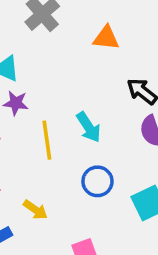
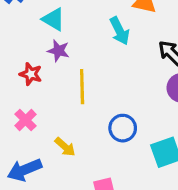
cyan arrow: (89, 127) -> (119, 31), moved

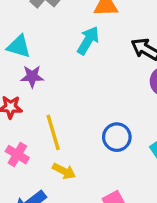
cyan arrow: (119, 31) -> (88, 40), turned -108
yellow line: (82, 87) -> (53, 132), moved

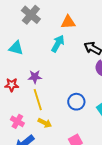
purple star: (32, 76) -> (35, 77), moved
pink cross: (17, 155) -> (17, 121), moved

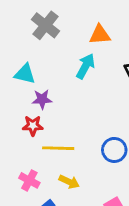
purple star: (35, 77) -> (42, 99), moved
red star: (12, 85) -> (33, 126), moved
yellow line: (38, 100) -> (58, 148), turned -70

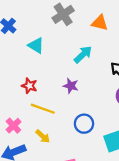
orange triangle: (100, 35) -> (100, 23), moved
purple star: (42, 99) -> (71, 86), moved

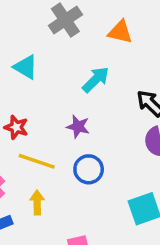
blue circle: (84, 124) -> (89, 169), moved
yellow arrow: (43, 136) -> (37, 202), turned -133

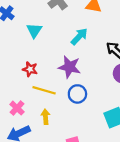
cyan triangle: (26, 67) -> (34, 30), turned 35
purple star: (78, 127) -> (69, 67), size x1.5

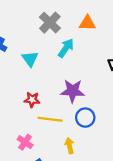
cyan arrow: (79, 36) -> (66, 48), moved
yellow arrow: (46, 117) -> (70, 146), moved

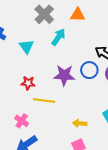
blue circle: (85, 118) -> (89, 70), moved
yellow arrow: (70, 146) -> (80, 123), moved, turned -72

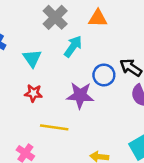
blue circle: (89, 70) -> (104, 75), moved
red star: (28, 83) -> (33, 93), moved

